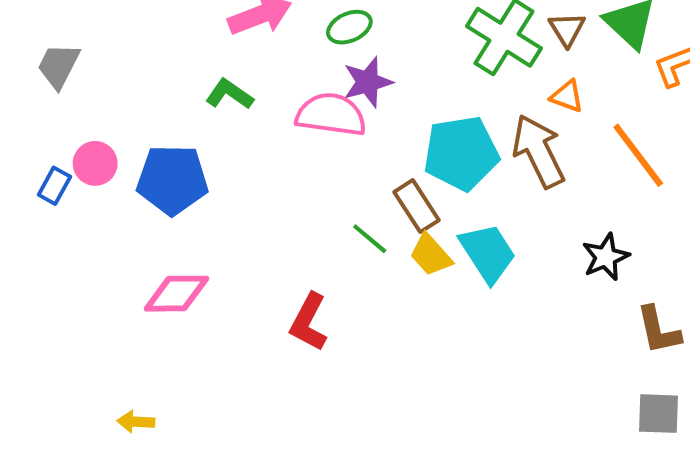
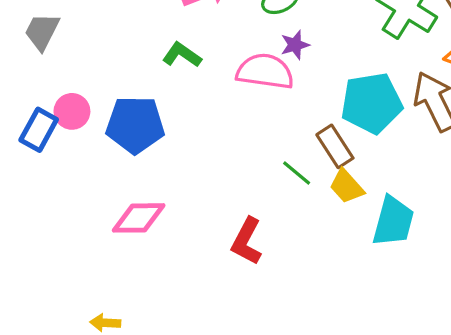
purple star: (368, 82) -> (295, 45), size x0.7
blue rectangle: (54, 186) -> (39, 130), size x1.4
cyan trapezoid: (488, 253) -> (393, 221), moved, turned 48

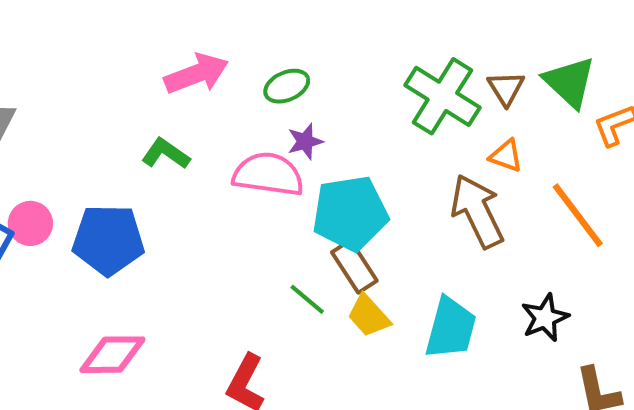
cyan pentagon: (372, 103) -> (350, 213), moved
cyan trapezoid: (393, 221) -> (451, 328), moved

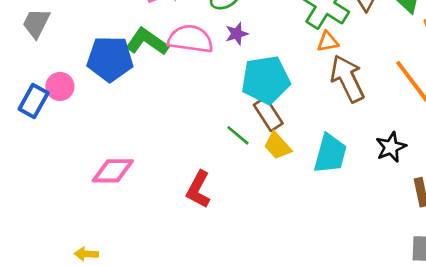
green L-shape: (166, 154) -> (147, 42), size x1.4
orange triangle: (506, 156) -> (328, 42), moved, turned -30
pink semicircle: (268, 174) -> (190, 39), moved
blue pentagon: (108, 240) -> (110, 59), moved

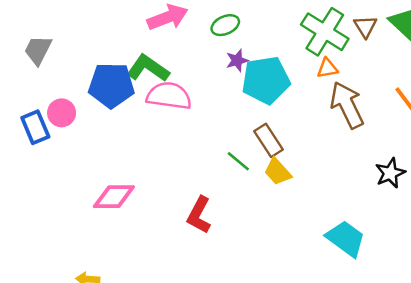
pink semicircle: (190, 39) -> (169, 96), moved
cyan pentagon: (266, 80) -> (266, 80), moved
blue rectangle: (34, 101) -> (35, 127), turned -52
cyan trapezoid: (330, 154) -> (346, 239), moved, turned -69

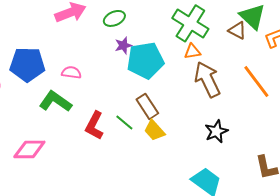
brown triangle: (365, 26) -> (237, 30), moved, turned -30
green L-shape: (148, 68) -> (55, 101), moved
pink semicircle: (169, 96) -> (71, 72), size x0.6
black star: (390, 173) -> (216, 131), moved
red L-shape: (199, 215) -> (94, 125), moved

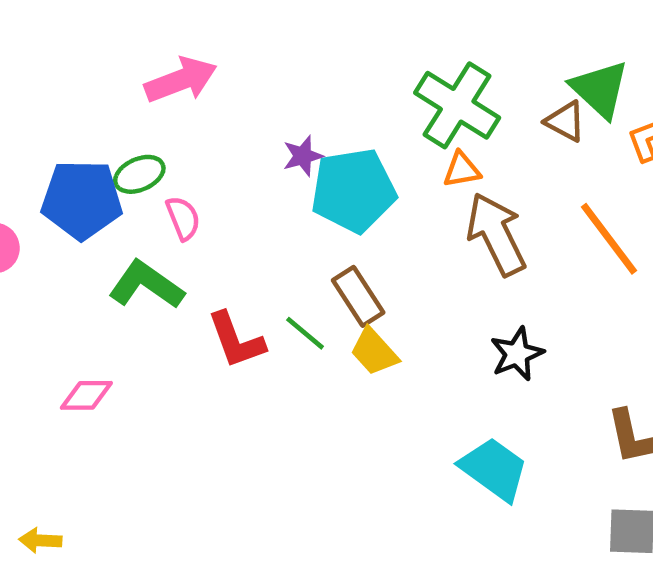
green ellipse: (114, 18) -> (139, 174), moved
pink semicircle: (71, 72) -> (183, 218), turned 60
red L-shape: (94, 125) -> (236, 340), turned -48
pink diamond: (29, 149) -> (86, 395), size x0.7

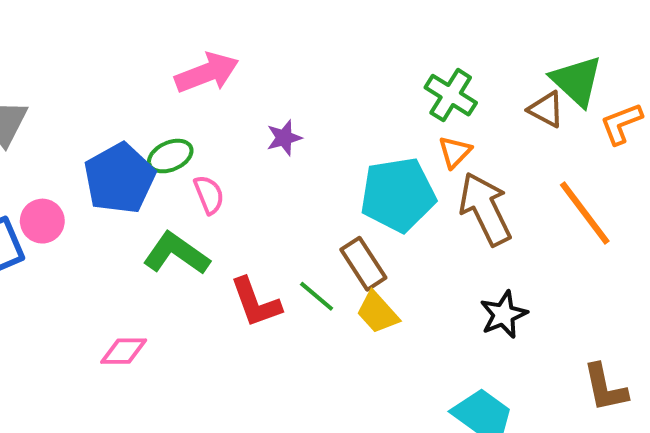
green cross: (457, 105) -> (451, 95), size x0.7
purple star: (303, 156) -> (284, 138), moved
orange triangle: (462, 170) -> (455, 152), turned -36
cyan pentagon: (353, 190) -> (398, 195), moved
blue pentagon: (82, 200) -> (119, 178), turned -30

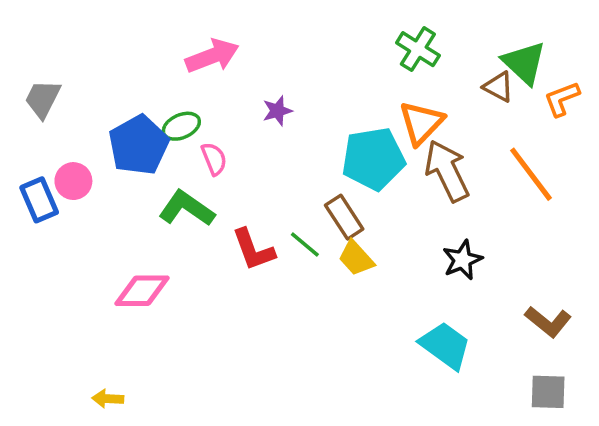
green cross: (451, 95) -> (418, 49), moved
orange triangle: (455, 152) -> (421, 123), size x1.6
pink diamond: (124, 351) -> (142, 291), size x1.4
brown L-shape: (605, 388) -> (548, 322), turned -39

